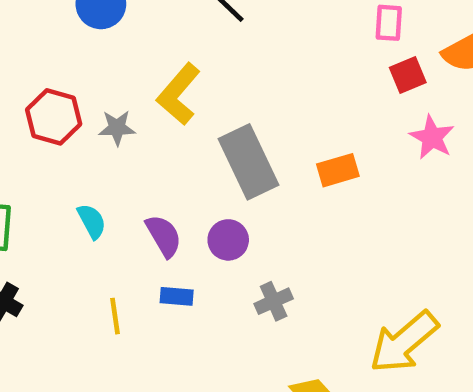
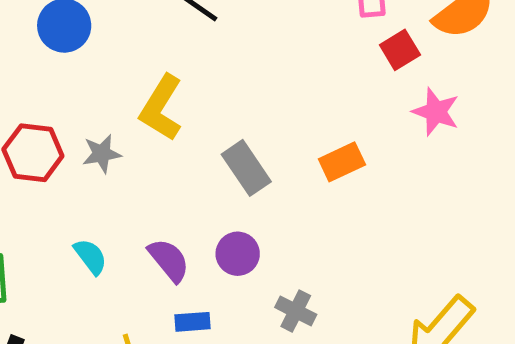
gray rectangle: (249, 162) -> (246, 168), size x0.7
gray cross: (274, 301) -> (296, 311), turned -30

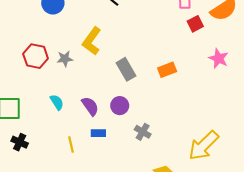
pink star: (436, 112) -> (219, 58), moved

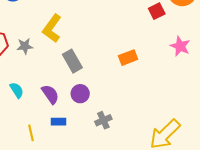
gray rectangle: (126, 69) -> (72, 61), moved
gray cross: (143, 132) -> (103, 120), turned 35

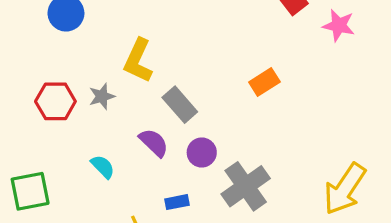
pink star: (180, 46) -> (339, 25), moved
purple semicircle: (50, 94) -> (154, 143), moved
gray cross: (103, 120) -> (246, 186), size x1.8

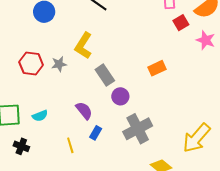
purple semicircle: (154, 143) -> (84, 111), moved
purple circle: (202, 152) -> (120, 96), moved
cyan semicircle: (103, 167) -> (40, 116), moved, turned 105
blue rectangle: (177, 202) -> (96, 133), turned -56

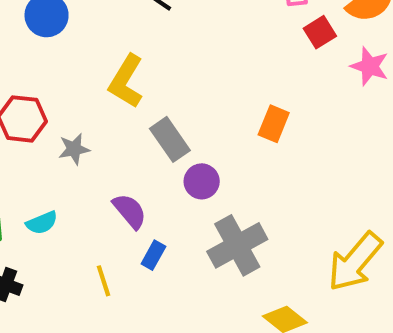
gray star: (59, 64) -> (74, 149), moved
orange rectangle: (157, 68) -> (274, 124), turned -42

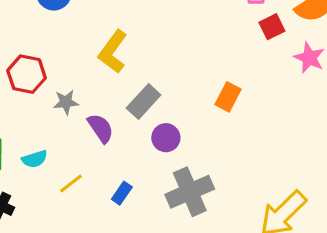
gray rectangle: (170, 139) -> (144, 102), turned 72
purple semicircle: (130, 211) -> (101, 128), moved
yellow line: (103, 281) -> (71, 183), moved, turned 65

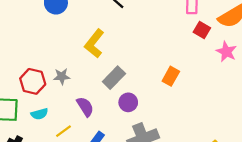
red square: (272, 27) -> (202, 30), turned -35
red hexagon: (27, 74) -> (33, 81), moved
purple semicircle: (101, 128) -> (85, 107), moved

